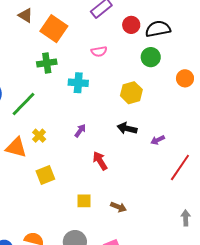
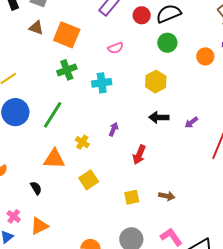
yellow cross: (39, 136) -> (82, 142), moved
red arrow: (100, 161) -> (139, 155), turned -114

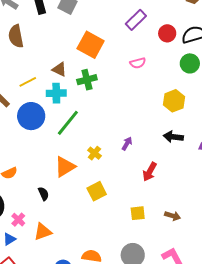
brown triangle: (36, 28) -> (59, 69), moved
cyan cross: (102, 83) -> (56, 93), moved
orange triangle: (54, 159) -> (65, 167), turned -40

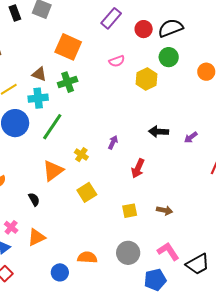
yellow hexagon: (174, 101) -> (146, 79), moved

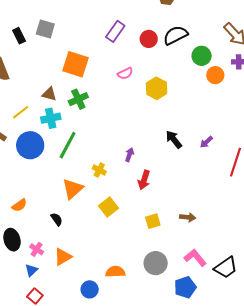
green circle: (169, 57) -> (202, 56), moved
black arrow: (159, 132) -> (174, 139), turned 54
red arrow: (138, 168) -> (144, 180), moved

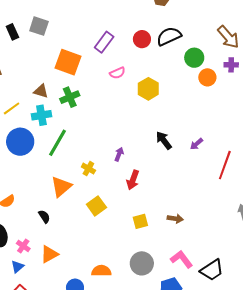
purple rectangle: (115, 31) -> (104, 42), moved

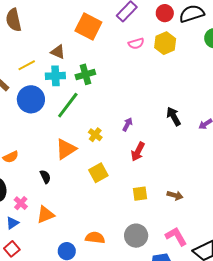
yellow hexagon: (148, 89) -> (165, 43), moved
green cross: (70, 97) -> (85, 74), moved

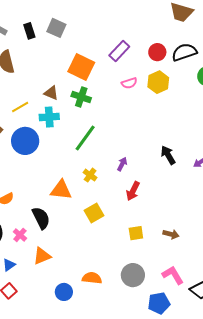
green cross: (85, 74) -> (81, 97), moved, turned 36
green line: (68, 105) -> (85, 138), moved
orange triangle: (66, 149) -> (61, 190), turned 40
black semicircle: (45, 177) -> (41, 218), size x1.6
pink cross: (21, 203) -> (20, 235), moved

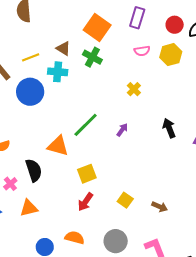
purple rectangle: (119, 51) -> (137, 18), turned -35
green line: (85, 138) -> (86, 125), moved
yellow cross: (90, 175) -> (134, 89), moved
red arrow: (133, 191) -> (85, 202), moved
yellow square: (136, 233) -> (125, 200), turned 35

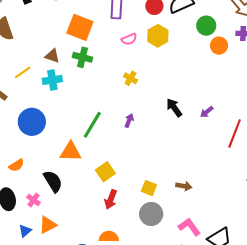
blue circle: (30, 92) -> (32, 122), moved
orange triangle: (29, 208) -> (48, 225), moved
gray circle: (116, 241) -> (151, 214), moved

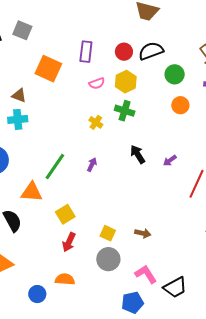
orange circle: (219, 46) -> (180, 105), moved
green cross: (82, 57) -> (125, 111), moved

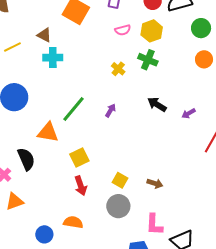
cyan cross: (18, 119) -> (53, 58), moved
black arrow: (138, 154) -> (157, 104), turned -30
red arrow: (69, 242) -> (81, 186), turned -48
pink L-shape: (146, 274) -> (154, 224), turned -150

